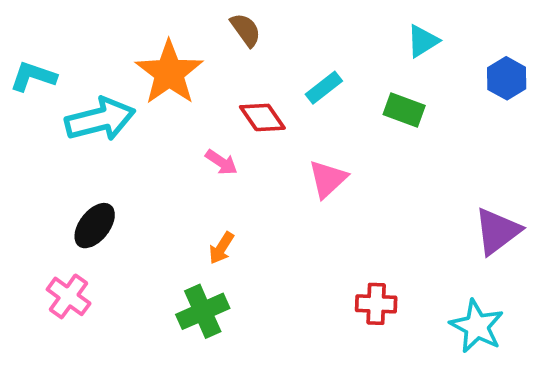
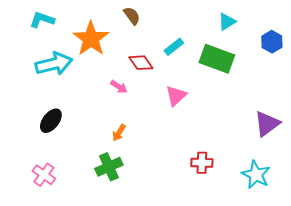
cyan L-shape: (33, 76) -> (42, 20), moved
green rectangle: (404, 110) -> (217, 59), size x1.6
pink cross: (69, 296) -> (44, 175), moved

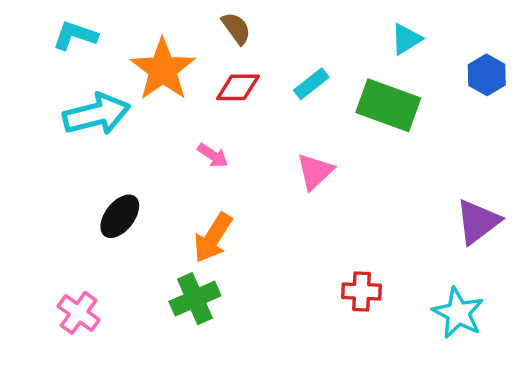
red diamond: (141, 63) -> (238, 87), moved, turned -55
black ellipse: (51, 121) -> (120, 216), moved
orange arrow: (119, 133) -> (213, 238), size x1.6

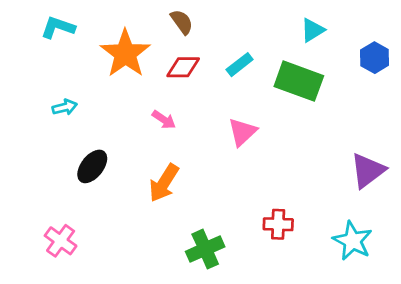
cyan arrow: (97, 114) -> (65, 107), moved, size x0.5
green cross: (195, 299) -> (205, 249), moved

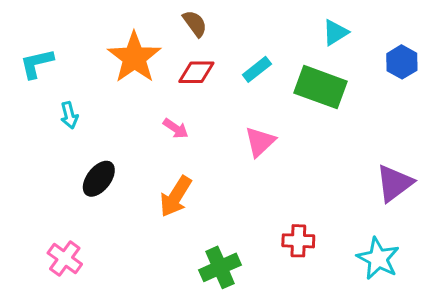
cyan L-shape: (58, 27) -> (37, 63), moved, turned -32
cyan arrow: (65, 107) -> (69, 115), turned 90

